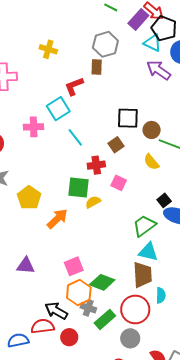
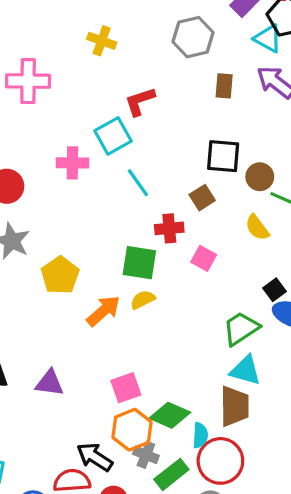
brown rectangle: (97, 67) -> (224, 86), moved
yellow semicircle: (93, 202) -> (143, 300), moved
cyan semicircle: (161, 295) -> (200, 435), moved

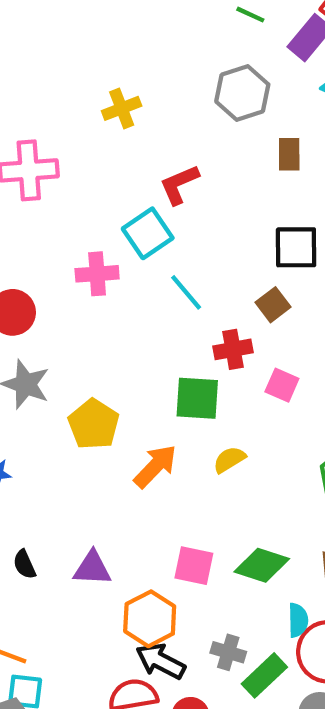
yellow cross: (102, 41) -> (122, 108), turned -36
yellow semicircle: (143, 300) -> (229, 460), moved
pink square: (126, 388) -> (194, 566), turned 36
green diamond: (170, 415) -> (262, 565), moved
orange hexagon: (132, 430) -> (150, 619), moved

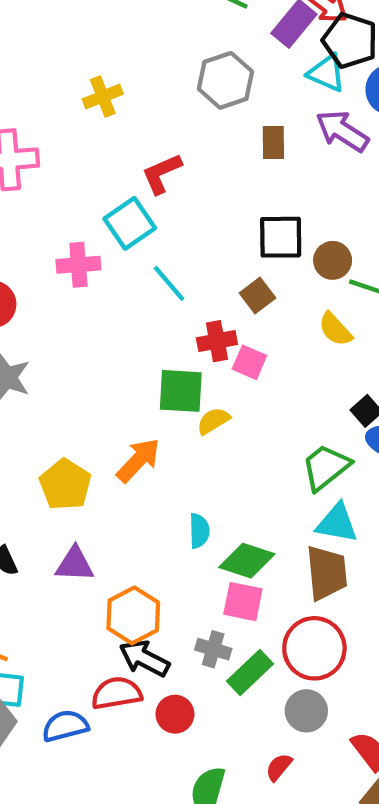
pink square: (282, 385) -> (249, 362), moved
yellow pentagon: (94, 424) -> (65, 485), moved
yellow semicircle: (229, 460) -> (213, 421), moved
pink square: (194, 566) -> (243, 602), moved
cyan semicircle: (298, 620) -> (199, 531), moved

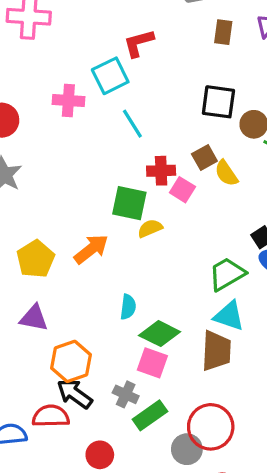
brown square: (257, 296) -> (204, 157), moved
yellow semicircle: (335, 329) -> (226, 173), moved
red circle: (314, 648) -> (211, 427), moved
red circle: (175, 714) -> (100, 455), moved

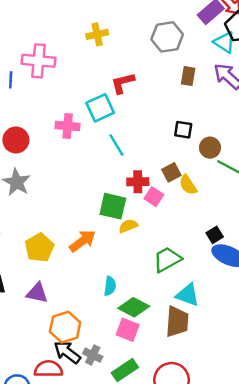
black square: (218, 102) -> (183, 130), size x0.7
green trapezoid: (227, 274) -> (167, 259), moved
gray cross: (126, 394) -> (93, 355), moved

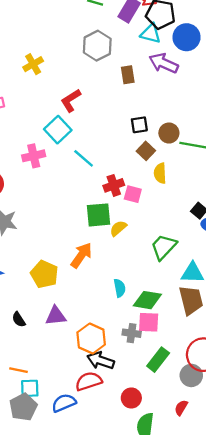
brown square: (171, 172) -> (146, 151), moved
yellow semicircle: (188, 185) -> (160, 173), turned 48
gray cross: (93, 355) -> (132, 333), moved

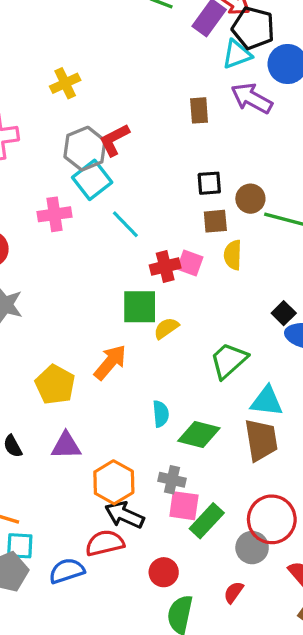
cyan triangle: (151, 34) -> (237, 54), turned -40
gray hexagon: (97, 46) -> (85, 149), moved
brown square: (146, 151) -> (215, 221), turned 36
pink square: (133, 194) -> (190, 263), moved
pink square: (149, 322) -> (184, 506), moved

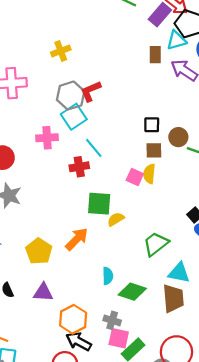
brown rectangle: (199, 110) -> (155, 55), moved
yellow semicircle: (233, 255) -> (149, 174), moved
red cross: (165, 267) -> (79, 167), moved

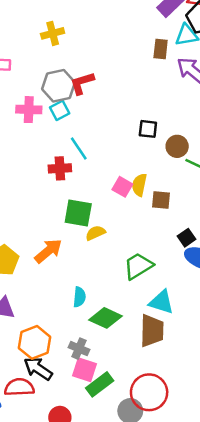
cyan square: (74, 117) -> (60, 110), size x0.7
pink cross: (47, 138) -> (29, 110), moved
brown square: (154, 150) -> (161, 200), moved

